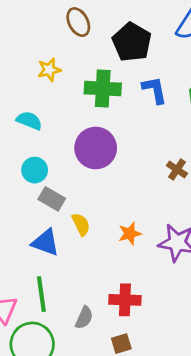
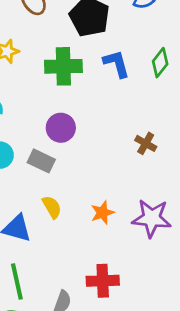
purple circle: (96, 148) -> (61, 128), size x0.7
gray rectangle: (52, 199) -> (41, 161), moved

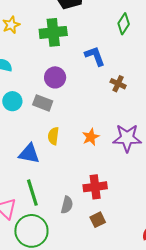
blue L-shape: (116, 64) -> (95, 56), moved
yellow semicircle: (52, 207) -> (53, 136), turned -138

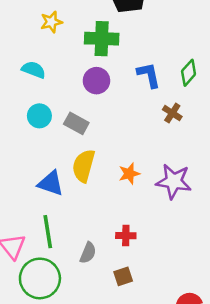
green diamond: (124, 24) -> (189, 73), moved
purple circle: (55, 77) -> (96, 81), moved
yellow semicircle: (53, 136) -> (84, 166), size x1.5
red cross: (95, 187) -> (126, 236), size x0.7

